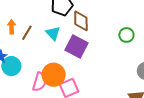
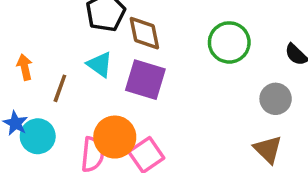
brown line: (27, 33) -> (60, 88), moved
green circle: (126, 35) -> (229, 42), size x1.5

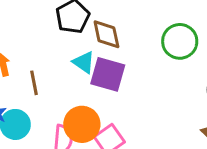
cyan triangle: (100, 64) -> (84, 62), moved
brown line: (60, 88) -> (34, 83), turned -30

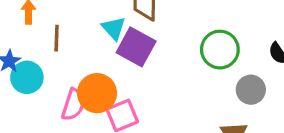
green circle: (180, 41) -> (220, 50), moved

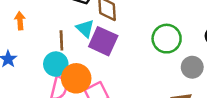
brown line: (57, 38) -> (61, 40), moved
cyan circle: (27, 77) -> (56, 64), moved

